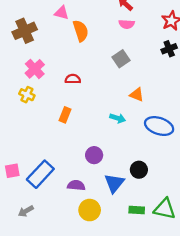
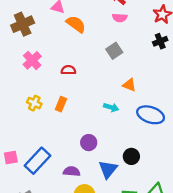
orange semicircle: (81, 31) -> (76, 24), turned -36
yellow cross: (27, 95) -> (34, 103), moved

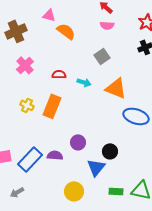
orange triangle: (129, 85) -> (116, 88), size x1.6
orange rectangle: (61, 104) -> (52, 106), size x1.6
cyan arrow: (111, 107) -> (84, 82), moved
black circle: (131, 156) -> (110, 151), moved
purple semicircle: (72, 171) -> (55, 155), moved

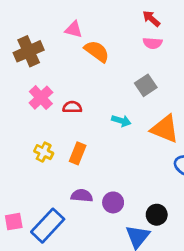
red semicircle: (59, 74) -> (72, 107), moved
orange rectangle: (52, 106) -> (78, 153), size x0.7
purple semicircle: (55, 155) -> (82, 196), moved

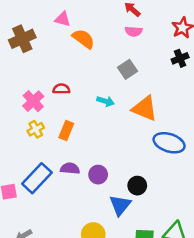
pink cross: (41, 98) -> (33, 101), moved
yellow cross: (44, 152) -> (36, 129), turned 35
blue rectangle: (48, 226) -> (37, 178), moved

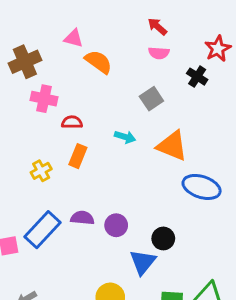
black cross: (180, 58) -> (197, 77), moved, turned -35
pink cross: (33, 101) -> (44, 99), moved, turned -35
orange rectangle: (66, 131) -> (78, 156), moved

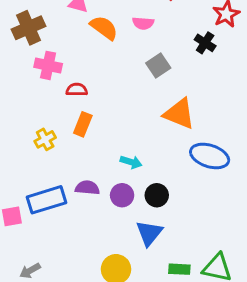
pink semicircle: (159, 53) -> (143, 23), moved
cyan arrow: (125, 137) -> (131, 162), moved
blue rectangle: (43, 230) -> (47, 200), turned 30
black circle: (163, 238) -> (157, 195), moved

